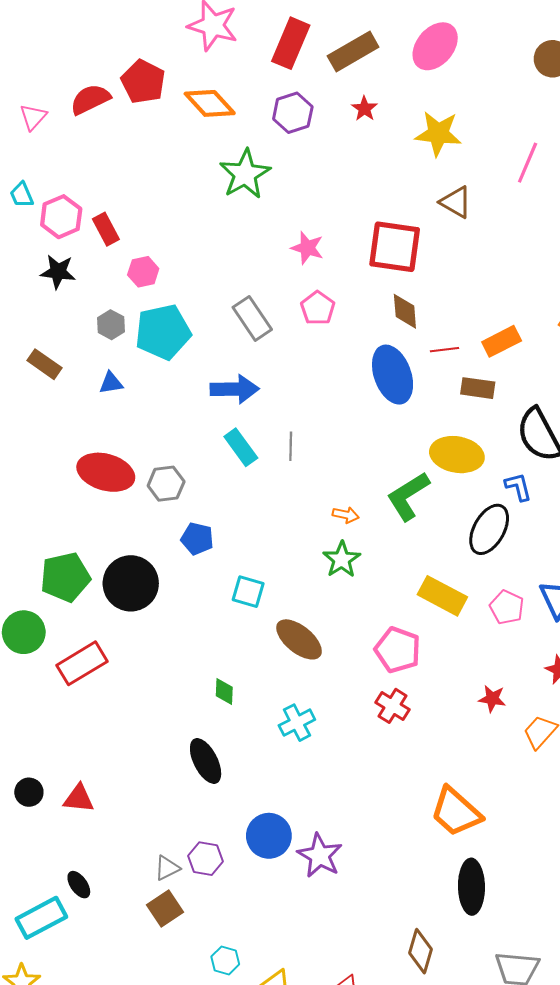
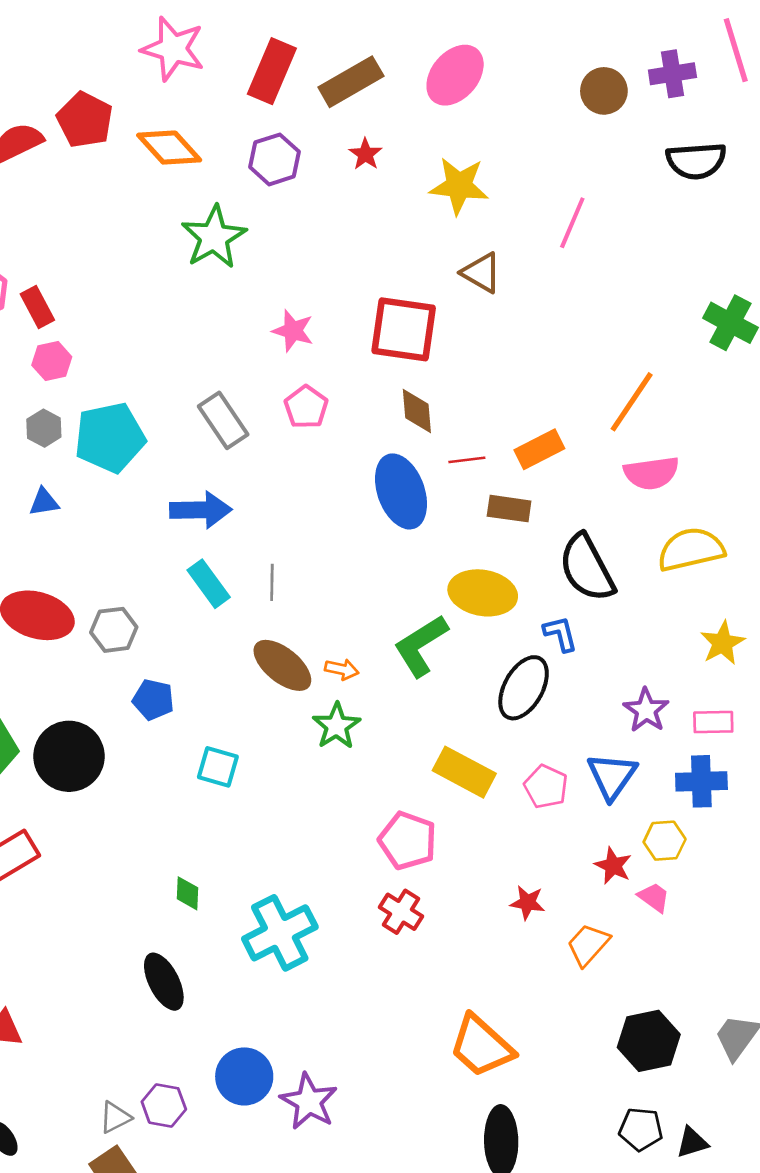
pink hexagon: (143, 272) -> (52, 361), moved
brown ellipse: (299, 639) -> (282, 665), moved
cyan cross: (297, 723) -> (280, 933), size x1.6

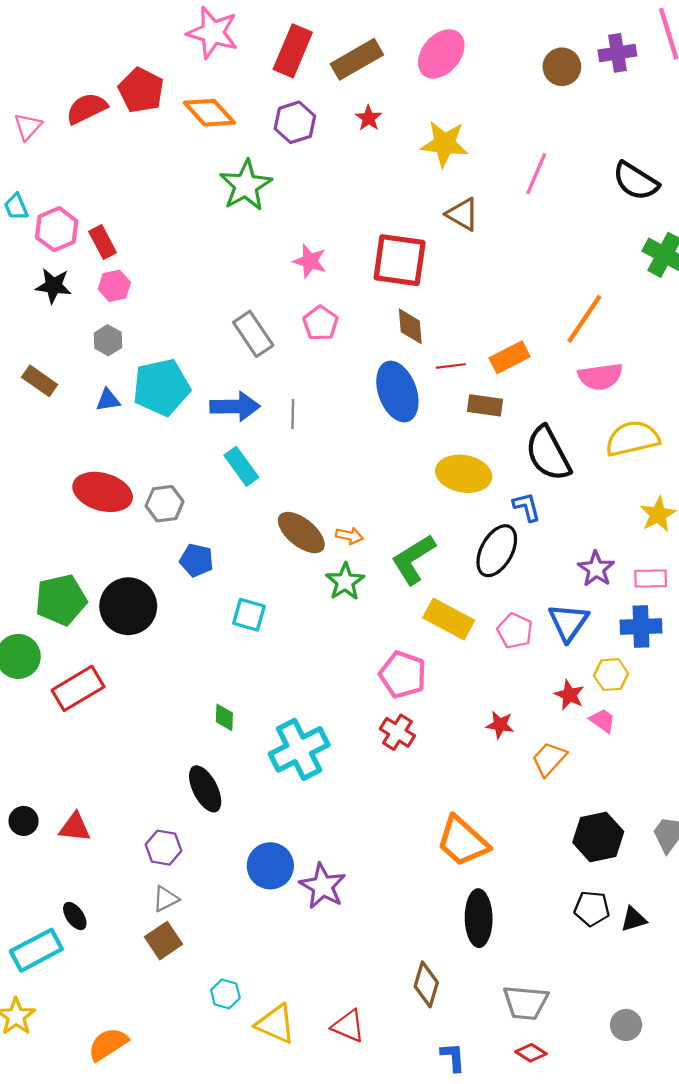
black semicircle: (696, 161) -> (636, 181), moved, turned 36
cyan pentagon: (110, 437) -> (161, 387), moved
gray line: (272, 582) -> (293, 414), moved
green L-shape: (421, 646) -> (413, 559), moved
purple hexagon: (164, 1105) -> (163, 848), moved

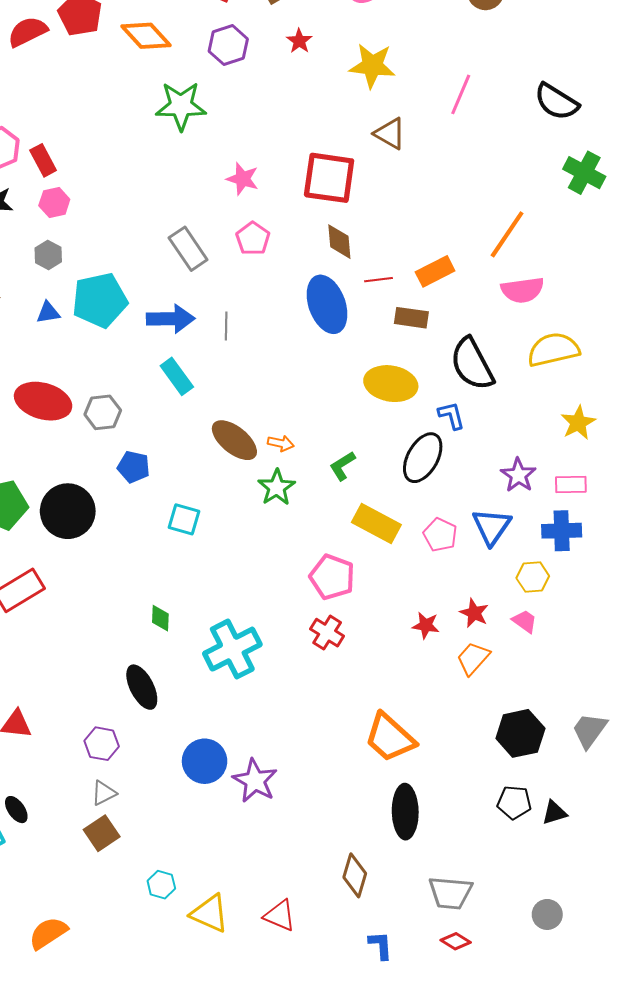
green star: (246, 185) -> (181, 106), turned 30
green L-shape: (413, 559) -> (342, 466), size x0.6
red star: (569, 695) -> (474, 613), moved

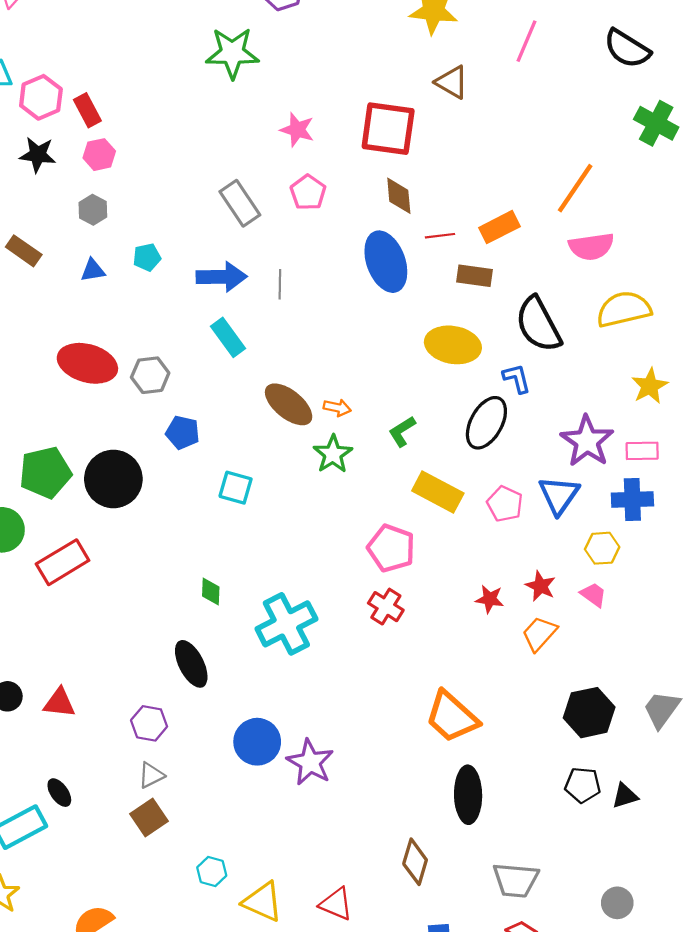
cyan pentagon: (100, 300) -> (147, 257), size x0.5
purple star: (518, 475) -> (587, 441), size x1.4

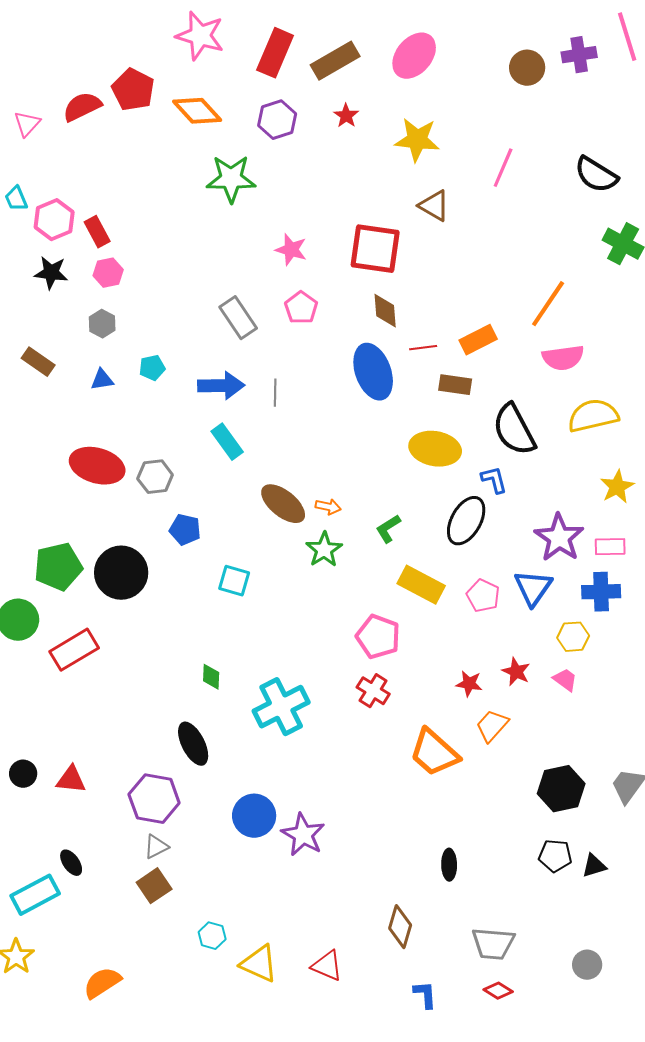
orange trapezoid: (539, 634) -> (492, 726), moved
orange trapezoid: (452, 717) -> (434, 753), moved
purple hexagon: (149, 723) -> (154, 799), size x1.5
black ellipse: (468, 795) -> (449, 865), size x0.6

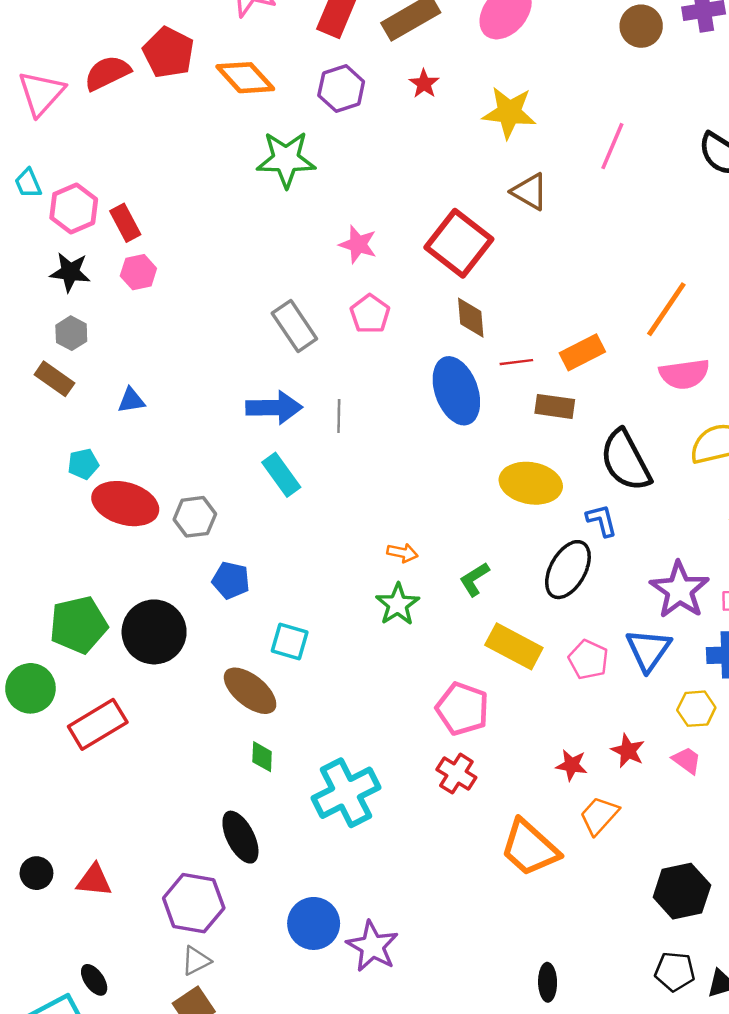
pink triangle: (27, 124) -> (41, 93), size x1.5
red square: (375, 249) -> (459, 243), turned 30
gray hexagon: (102, 324) -> (71, 333), moved
cyan pentagon: (152, 368) -> (83, 464), moved
brown ellipse: (283, 504) -> (250, 691), moved

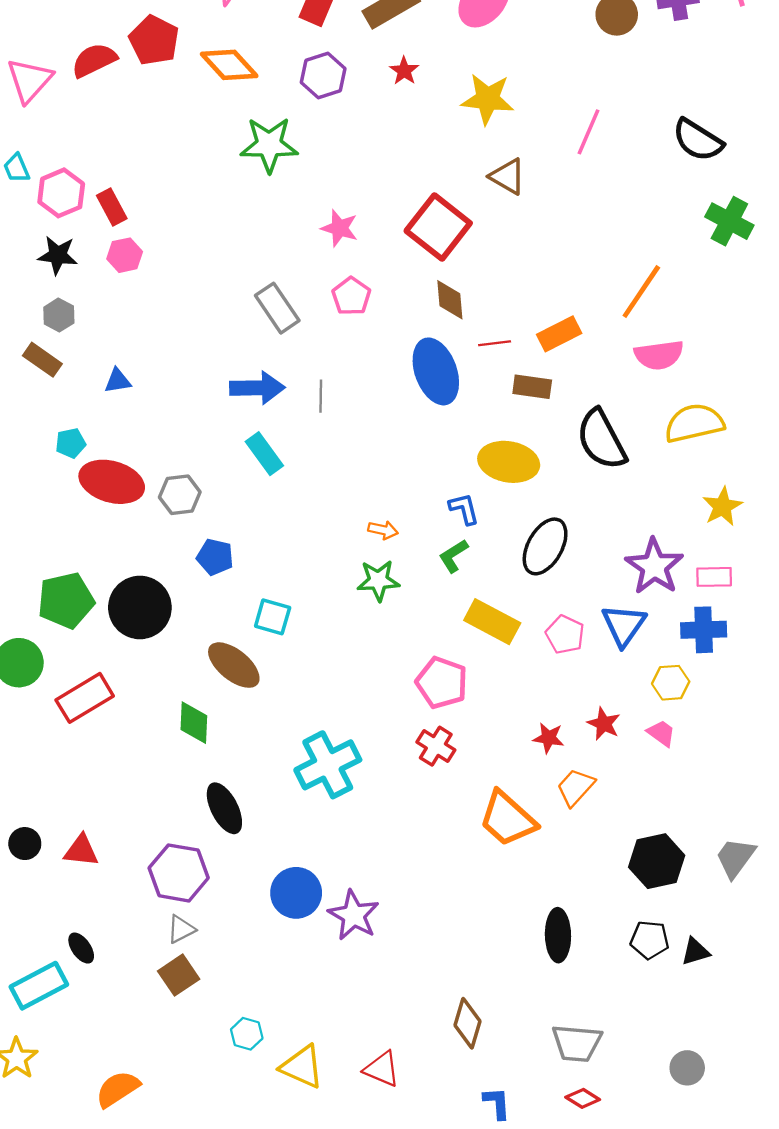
blue L-shape: (602, 520) -> (464, 509), moved
green star: (398, 604) -> (378, 580), turned 30
green diamond: (262, 757) -> (194, 723), moved, size x1.4
black ellipse: (548, 982) -> (558, 935), moved, size x1.4

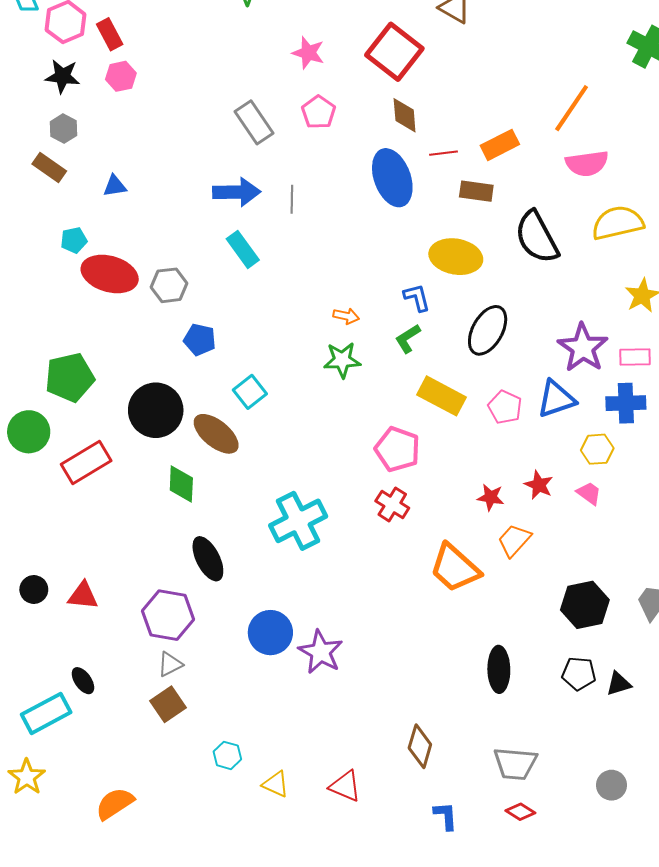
black circle: (140, 607) -> (156, 410), moved
cyan square: (273, 617) -> (250, 392), turned 36
blue triangle: (624, 625) -> (556, 399), turned 36
yellow triangle: (302, 1067) -> (276, 784), size x0.7

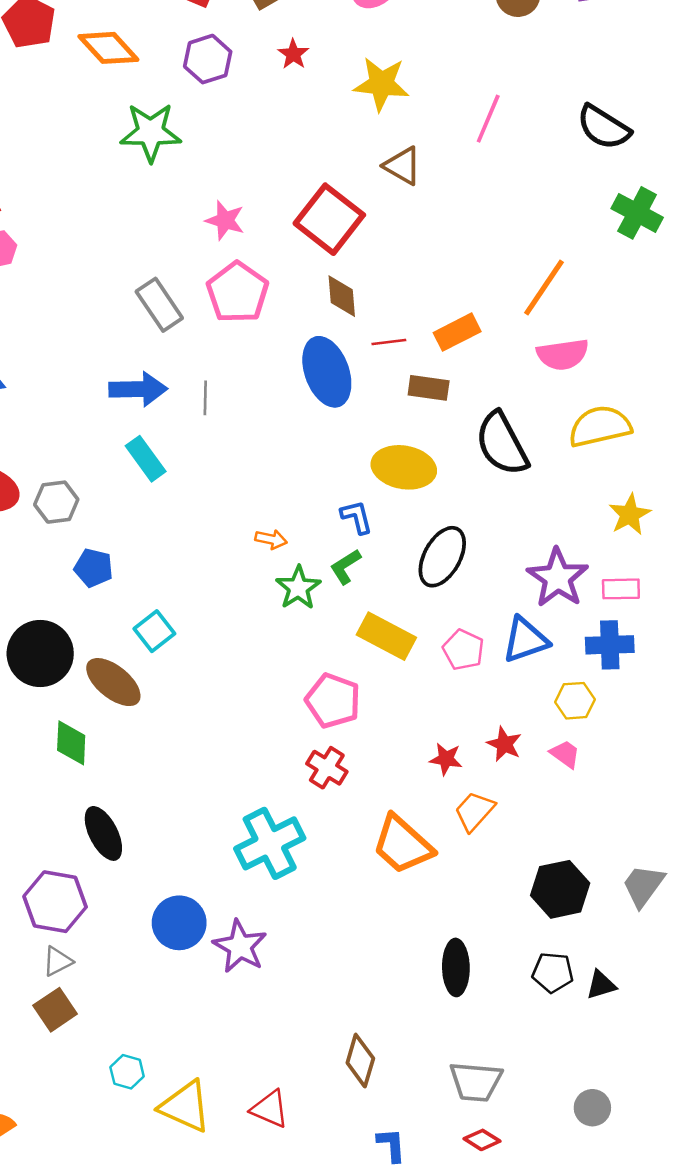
pink pentagon: (319, 112) -> (237, 292), size x1.5
green star: (342, 360) -> (298, 588), moved, turned -30
cyan cross: (298, 521) -> (270, 843), moved
yellow triangle: (276, 784) -> (185, 1106), size x1.6

